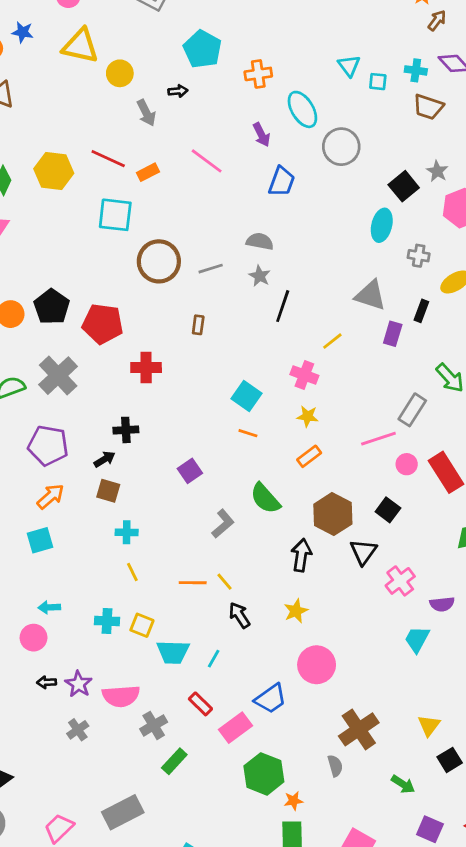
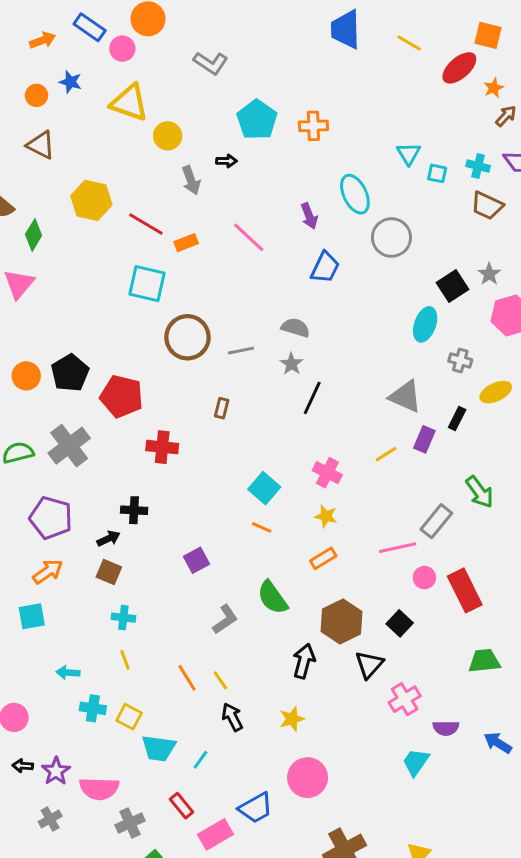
orange cross: (258, 74) -> (313, 126), moved
yellow hexagon: (54, 171) -> (91, 200), moved
yellow line: (332, 341) -> (386, 454), moved
orange line: (193, 583) -> (187, 678), turned 52
cyan arrow: (49, 607) -> (68, 673), moved

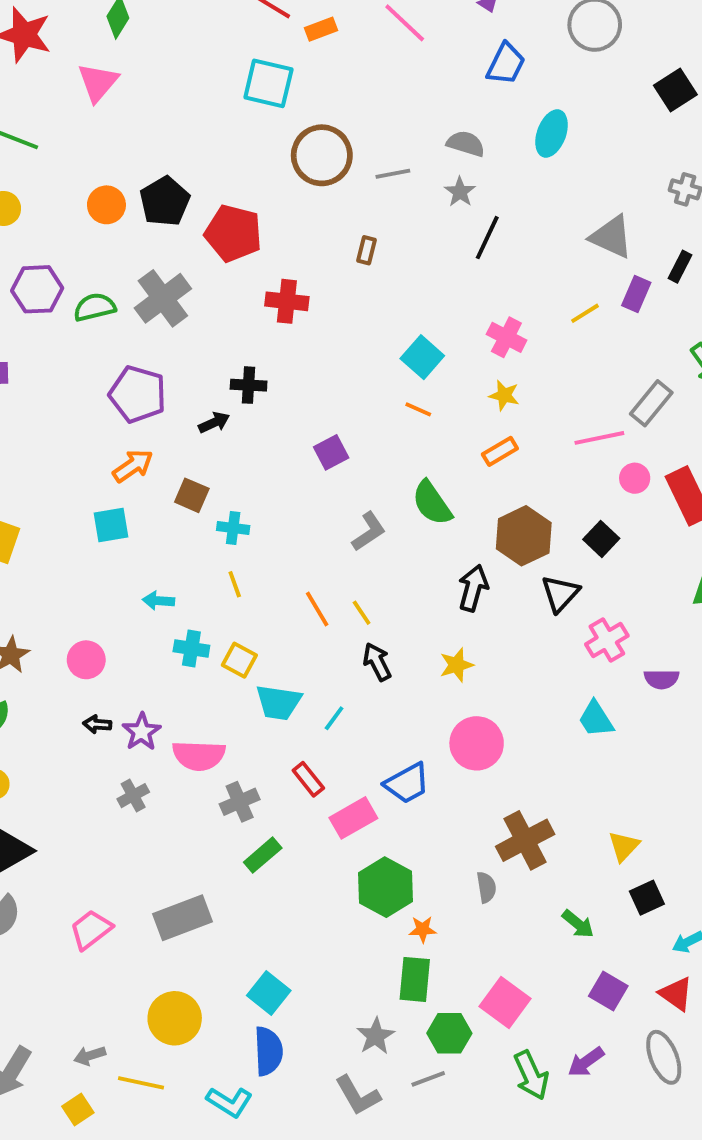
cyan ellipse: (425, 324) -> (552, 134), moved
brown square: (109, 572) -> (192, 495), moved
cyan trapezoid: (416, 762) -> (596, 719), moved, turned -68

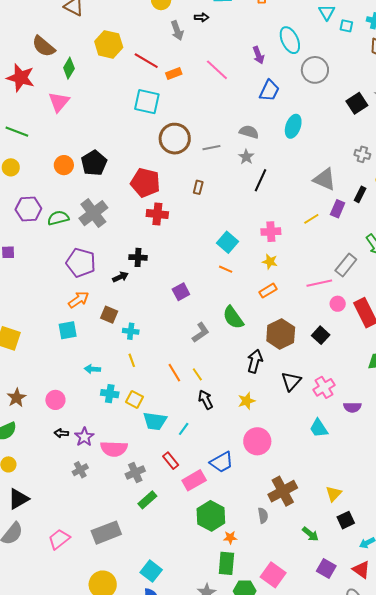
red pentagon: (233, 233) -> (145, 183), moved
pink cross: (506, 337) -> (271, 232), turned -30
black triangle: (560, 594) -> (291, 381), moved

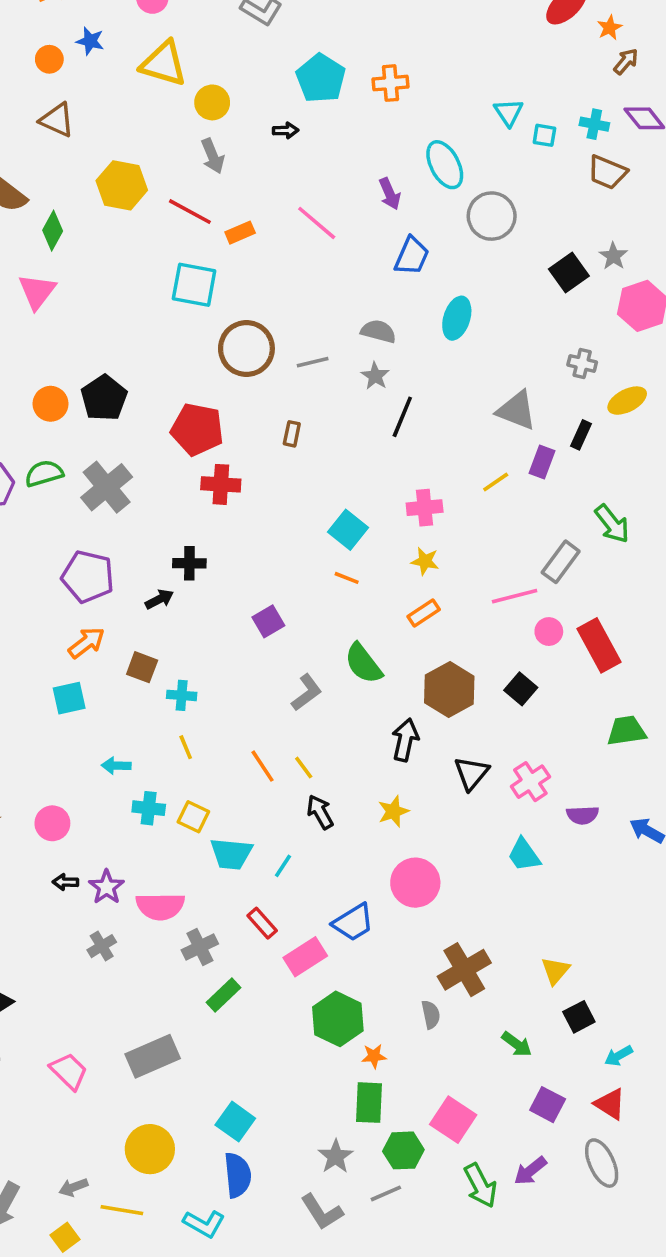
gray arrow: (177, 31) -> (213, 156), moved
green semicircle: (58, 218) -> (44, 473), moved
pink trapezoid: (59, 539) -> (69, 1071), turned 85

